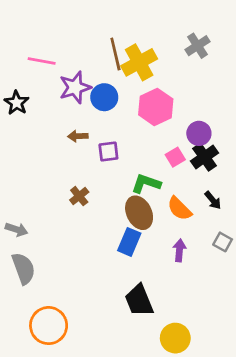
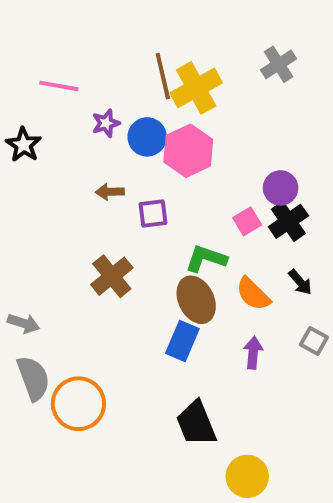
purple star: (75, 87) -> (106, 123), size x0.6
pink hexagon: (156, 107) -> (188, 151), moved
brown cross: (79, 196) -> (112, 276), size x1.5
orange circle: (49, 326) -> (78, 404), moved

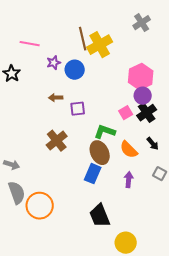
gray cross: (279, 64) -> (142, 23), moved
pink hexagon: (188, 151) -> (141, 77), moved

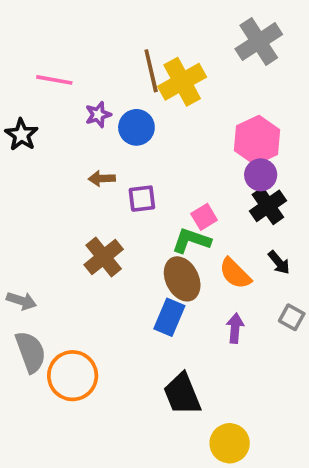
gray cross: (142, 23) -> (259, 42), size x1.4
pink square: (126, 113) -> (204, 217), moved

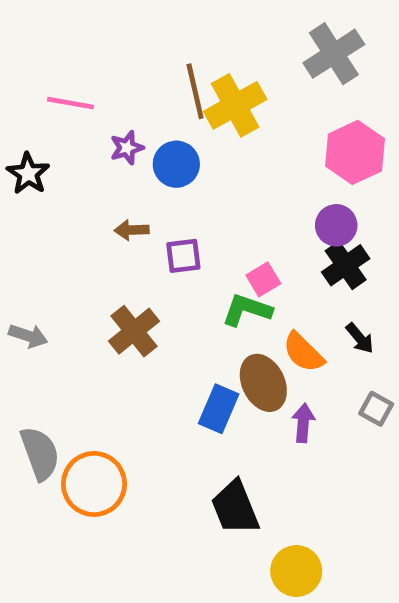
pink hexagon: (257, 140) -> (355, 152), moved
brown ellipse: (182, 279) -> (263, 383), moved
gray arrow: (21, 301) -> (28, 336), moved

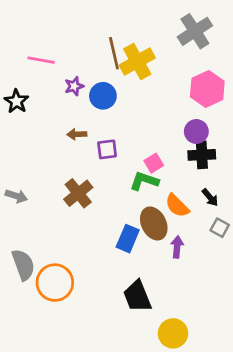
black cross: (346, 265) -> (202, 155), turned 32
gray square: (376, 409) -> (220, 228), moved

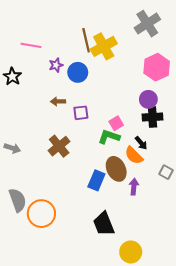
black arrow: (210, 197) -> (141, 143), moved

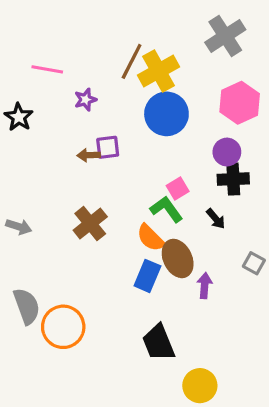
brown line: (86, 40) -> (132, 61), turned 40
blue circle: (78, 72) -> (166, 114), moved, size x1.4
purple square: (81, 113) -> (108, 147), moved
green L-shape: (109, 137) -> (166, 209), turned 35
orange semicircle: (134, 155) -> (151, 238), moved

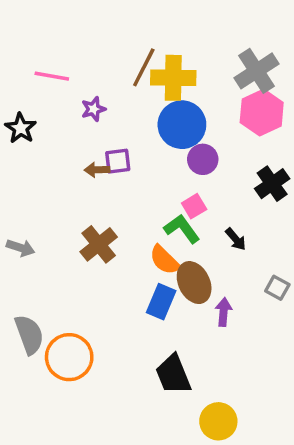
gray cross: (225, 36) -> (257, 71), moved
yellow cross: (159, 71) -> (173, 78), turned 30
purple circle: (227, 152) -> (203, 159), moved
black cross: (233, 179) -> (272, 184), moved, turned -32

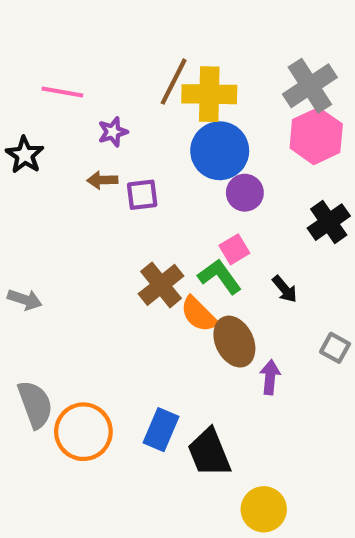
brown arrow: (97, 170) -> (102, 180), moved
brown cross: (99, 244) -> (161, 285), moved
blue rectangle: (161, 302) -> (161, 430), moved

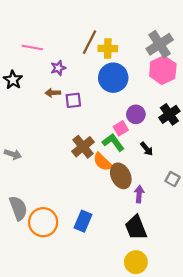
yellow cross: (209, 94) -> (108, 49), size x0.7
purple circle: (245, 193) -> (136, 114), moved
black trapezoid: (209, 453) -> (136, 228), moved

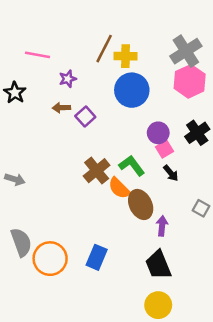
purple square: (73, 100) -> (85, 116), turned -35
pink square: (121, 128) -> (164, 149), moved

